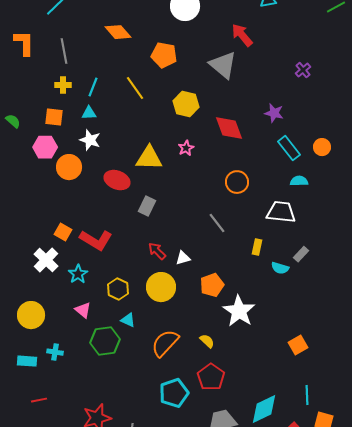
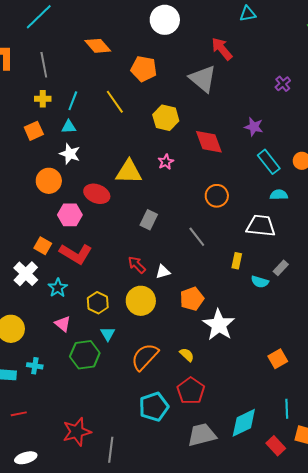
orange square: (54, 117) -> (34, 131), turned -30
pink hexagon: (45, 147) -> (70, 215), moved
gray rectangle: (147, 206) -> (149, 220), moved
cyan triangle: (128, 320) -> (108, 334), turned 35

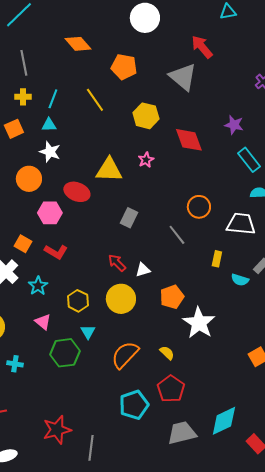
orange circle: (217, 196) -> (199, 207), moved
red L-shape: (76, 254) -> (56, 252), size x0.7

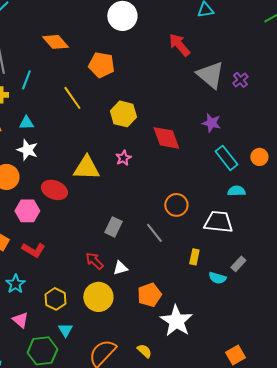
gray triangle: (183, 77) -> (210, 75), moved
cyan line: (53, 99) -> (26, 80), moved
gray rectangle: (129, 218) -> (113, 227), moved

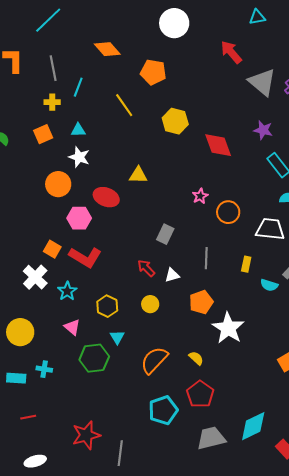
pink star: (123, 158) -> (200, 196), moved
yellow triangle: (86, 168) -> (138, 175), size x0.7
gray line: (154, 233) -> (206, 258), moved, turned 40
red L-shape: (33, 250) -> (85, 257), size x1.4
yellow circle: (98, 297) -> (150, 304), size x0.6

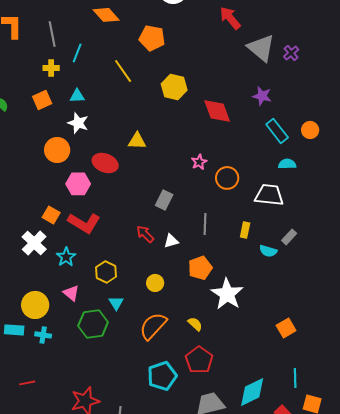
yellow circle: (150, 304) -> (155, 283), moved
yellow circle: (20, 332) -> (35, 305), moved
cyan rectangle: (16, 378) -> (14, 330), moved

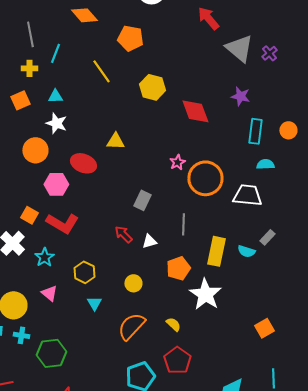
cyan rectangle: (277, 131) -> (255, 131), turned 45
orange circle: (227, 178) -> (205, 178), size x1.5
yellow rectangle: (245, 230) -> (216, 251), moved, size x1.8
green hexagon: (93, 324) -> (51, 353), moved

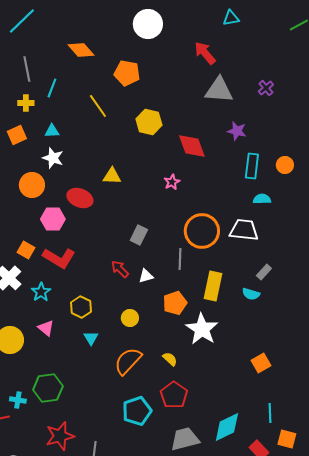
gray triangle: (239, 48) -> (219, 90), moved, turned -36
pink star: (177, 162) -> (172, 182), moved
orange circle: (205, 178) -> (202, 231), moved
cyan semicircle: (246, 251) -> (251, 294), moved
cyan cross: (21, 335) -> (18, 400), moved

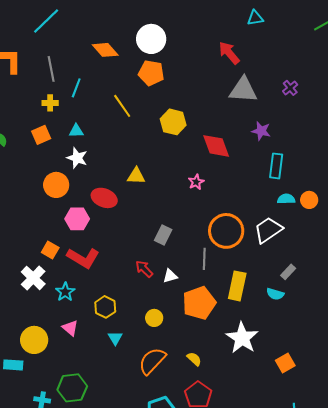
white circle: (148, 24) -> (151, 39), moved
orange circle: (285, 165) -> (309, 200), moved
white trapezoid: (244, 230) -> (268, 230), turned -40
orange pentagon: (175, 303) -> (199, 303), size x1.4
white star: (202, 329) -> (242, 338), moved

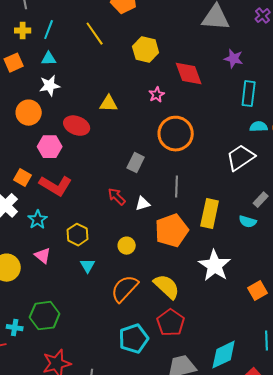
cyan line: (76, 88) -> (49, 30), moved
white star: (77, 158) -> (50, 86), turned -30
pink star: (196, 182) -> (157, 95), moved
orange circle: (226, 231) -> (176, 134), moved
yellow semicircle: (194, 359) -> (167, 287), size x1.8

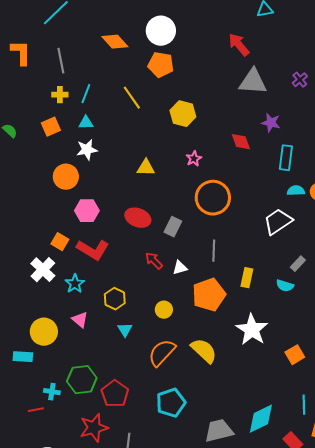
red diamond: (189, 74) -> (241, 142), moved, size x0.7
red ellipse: (77, 126) -> (138, 218), moved
yellow rectangle: (210, 214) -> (247, 278), size x0.7
red pentagon: (171, 323) -> (115, 394), moved

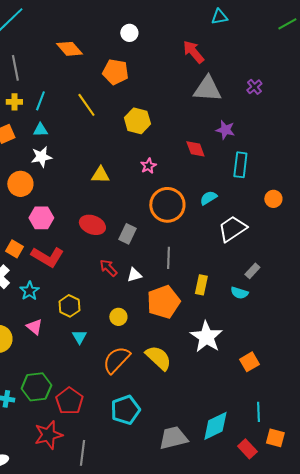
white circle: (161, 31) -> (129, 33), moved, size x0.6
cyan semicircle: (296, 191) -> (208, 198), moved, turned -30

